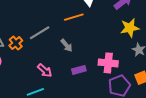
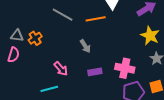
yellow star: (130, 28) -> (150, 36), turned 30
gray line: (40, 33) -> (63, 15), moved, turned 55

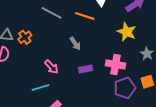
orange line: (96, 19) -> (85, 16), turned 30
yellow star: (150, 36) -> (127, 32), moved

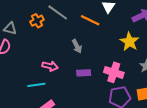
orange cross: (25, 37) -> (37, 21), moved
pink arrow: (51, 67) -> (50, 66), turned -42

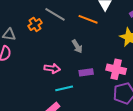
cyan line: (36, 85) -> (64, 88), moved

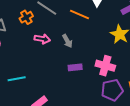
pink arrow: (52, 68) -> (42, 39), moved
cyan line: (64, 88) -> (17, 79), moved

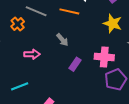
pink arrow: (42, 39) -> (32, 54), moved
purple rectangle: (75, 67) -> (75, 64), turned -40

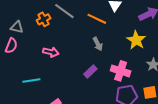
gray arrow: (62, 40) -> (98, 44), moved

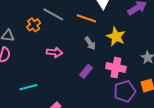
yellow star: (136, 40) -> (116, 36), moved
pink arrow: (51, 52) -> (54, 52), moved

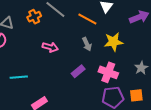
yellow star: (116, 36) -> (114, 42), turned 30

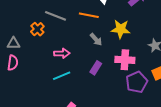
yellow star: (114, 42) -> (121, 29), turned 30
cyan line: (19, 77) -> (62, 76), moved

